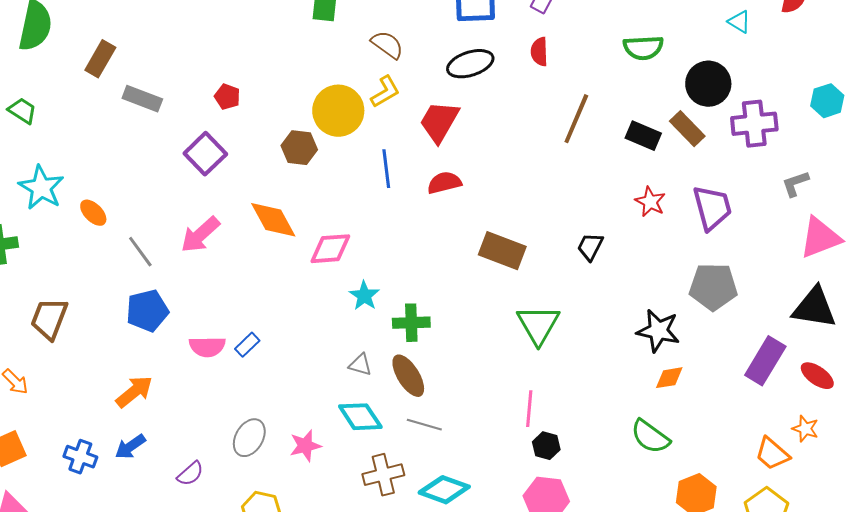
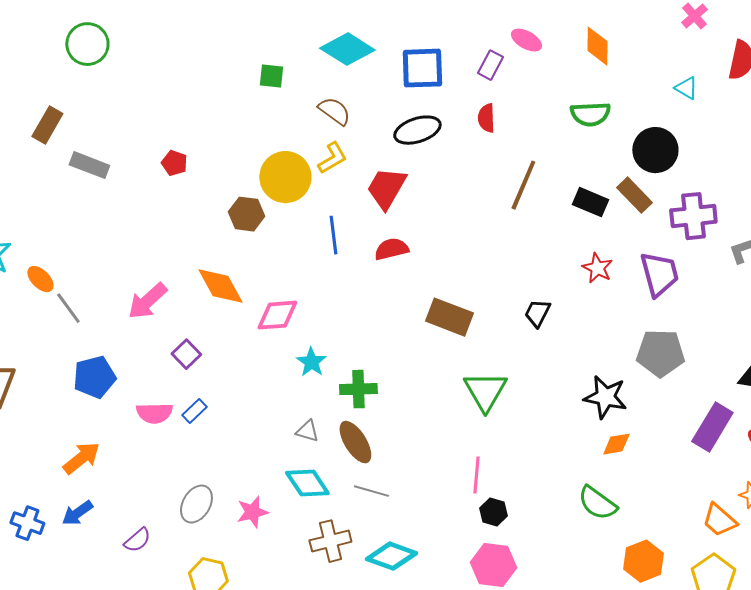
purple cross: (754, 124) -> (693, 216), moved
purple square: (205, 154) -> (186, 354), moved, size x0.7
gray line: (140, 252) -> (68, 308), moved

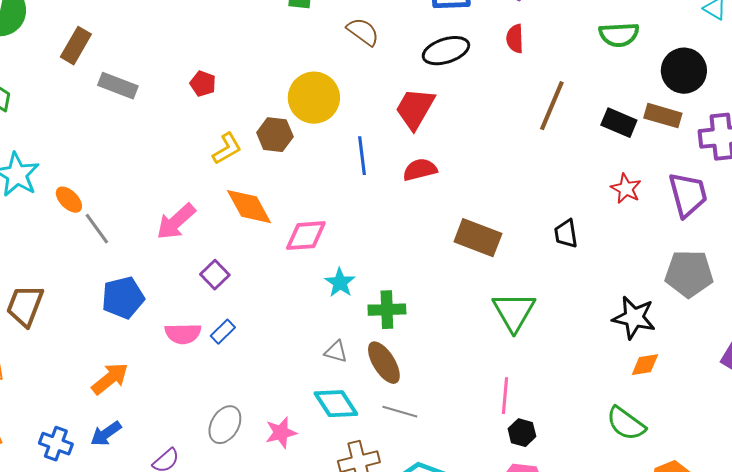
yellow L-shape: (332, 158) -> (227, 149), moved
brown rectangle: (634, 195) -> (663, 116), turned -30
black trapezoid: (537, 313) -> (566, 234), turned -36

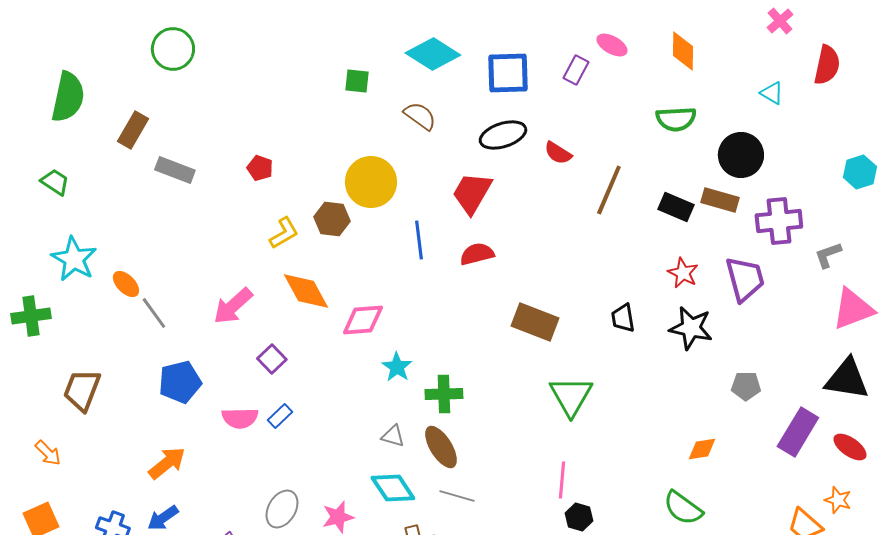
red semicircle: (515, 39) -> (558, 153), moved, turned -56
gray pentagon: (689, 274) -> (746, 386), moved, size x0.6
black star: (634, 318) -> (691, 328), moved

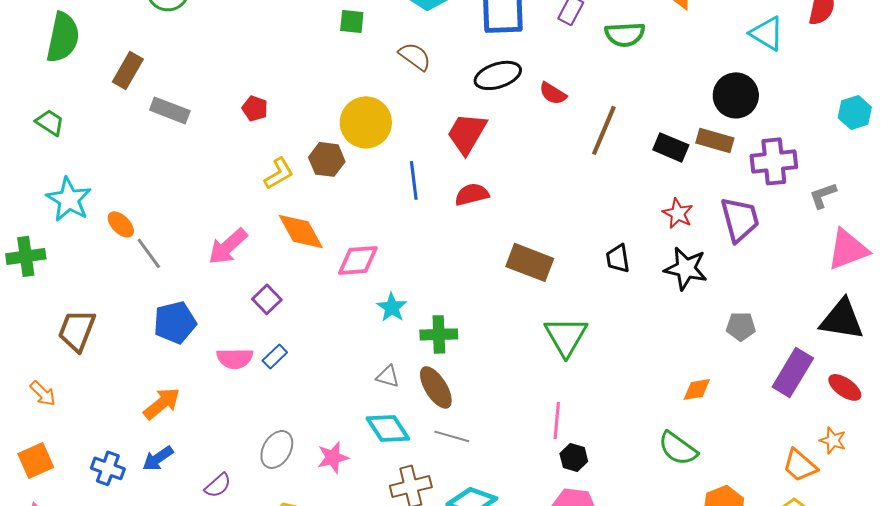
cyan triangle: (772, 93) -> (767, 33), size x1.5
green semicircle: (676, 119) -> (625, 34), moved

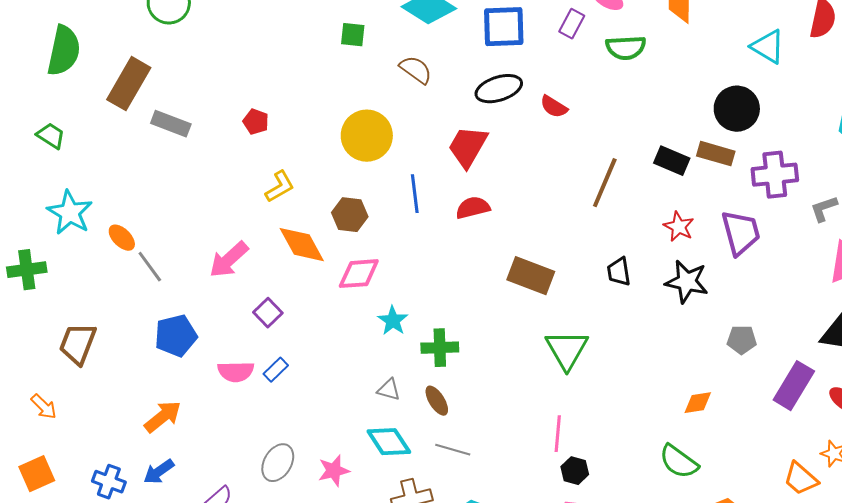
brown rectangle: (128, 70) -> (129, 84), size x1.4
brown line: (604, 130) -> (605, 183), moved
brown hexagon: (327, 159) -> (350, 215), moved
brown ellipse: (436, 387) -> (437, 401), size x0.7

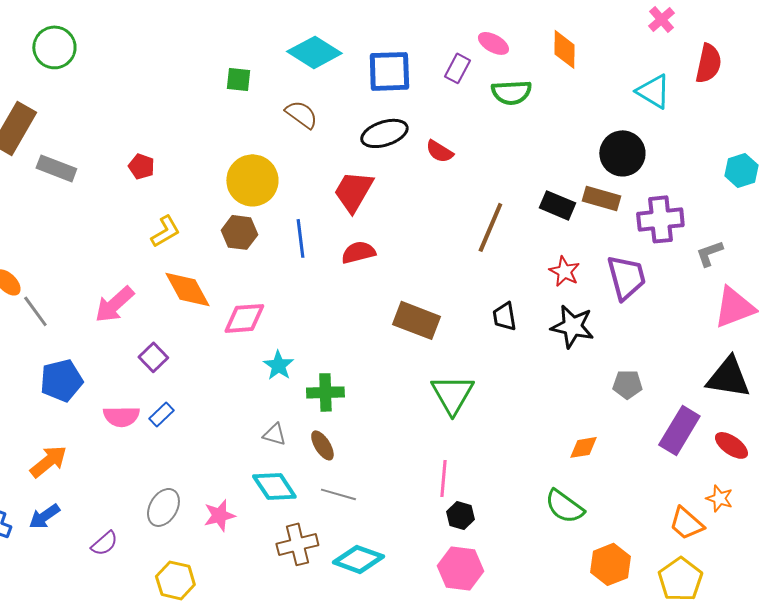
brown hexagon: (350, 215) -> (239, 232), moved

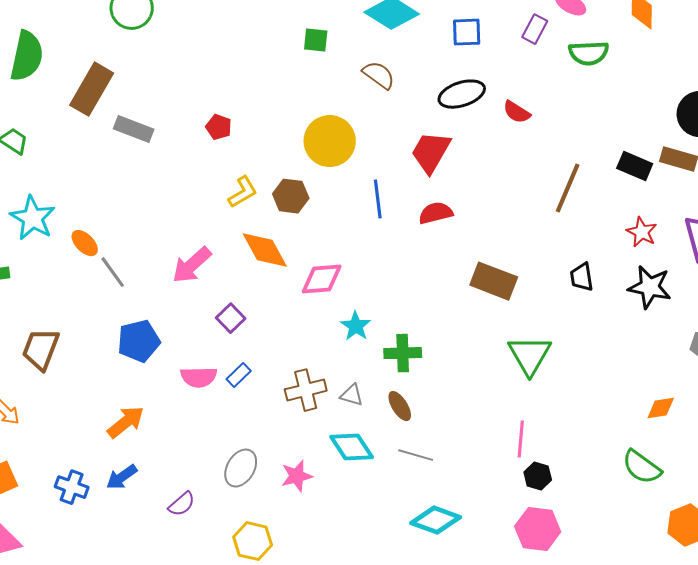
blue square: (389, 71) -> (467, 32), size x0.7
brown hexagon: (239, 232) -> (291, 196), moved
brown cross: (297, 544) -> (306, 390), moved

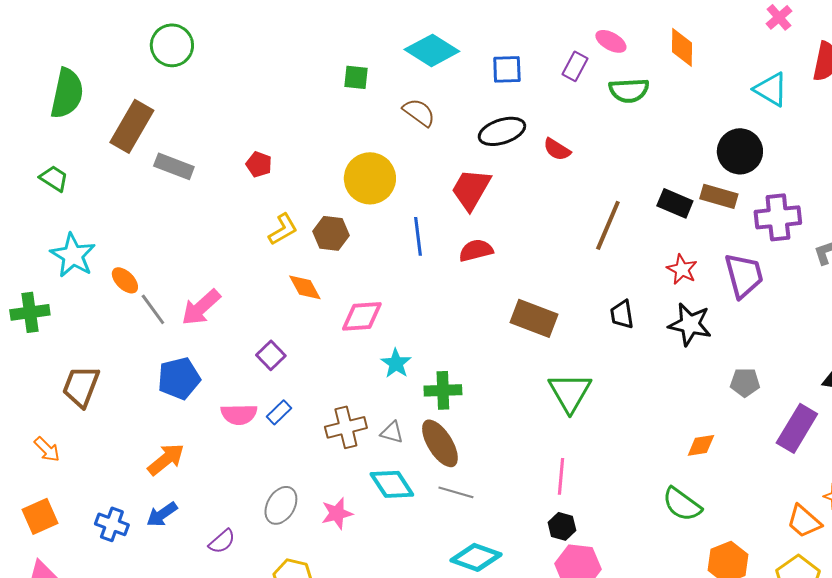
orange diamond: (265, 250) -> (305, 287), size x0.7
pink arrow: (192, 265) -> (201, 307), moved
brown ellipse: (400, 406) -> (440, 443), size x1.6
black hexagon: (538, 476) -> (562, 526), moved

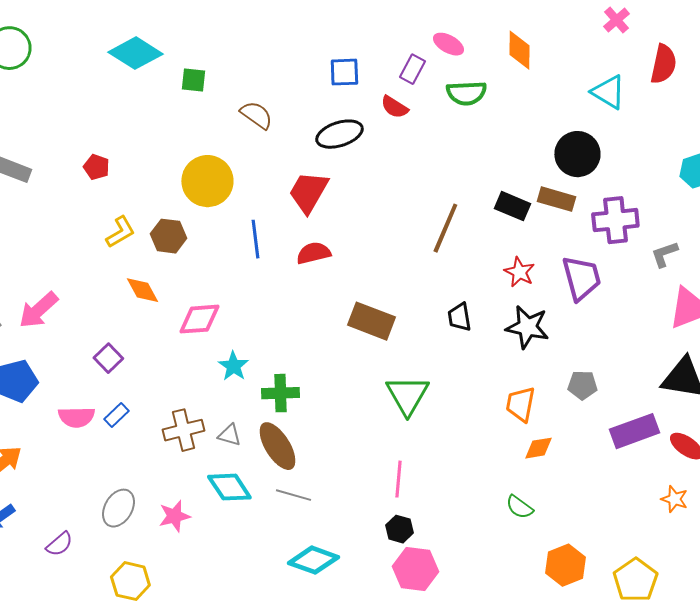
cyan diamond: (432, 50) -> (135, 53), moved
red semicircle: (557, 149) -> (394, 107), moved
purple rectangle: (797, 428) -> (634, 431), turned 39
green semicircle: (682, 504) -> (519, 507), size x0.7
orange trapezoid: (804, 521) -> (520, 404), moved, turned 60

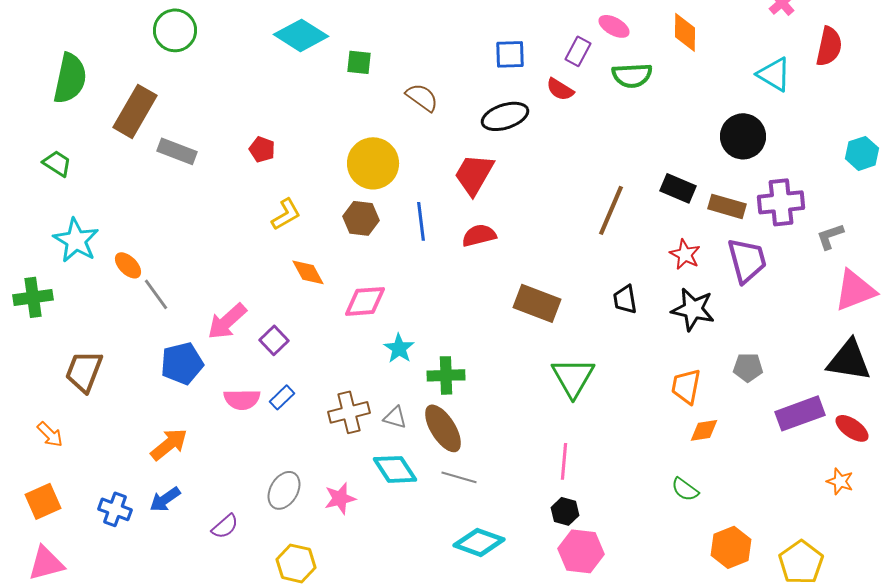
brown rectangle: (556, 199) -> (727, 206), moved
brown hexagon: (168, 236) -> (361, 218), moved
pink arrow: (38, 310) -> (227, 321), moved

